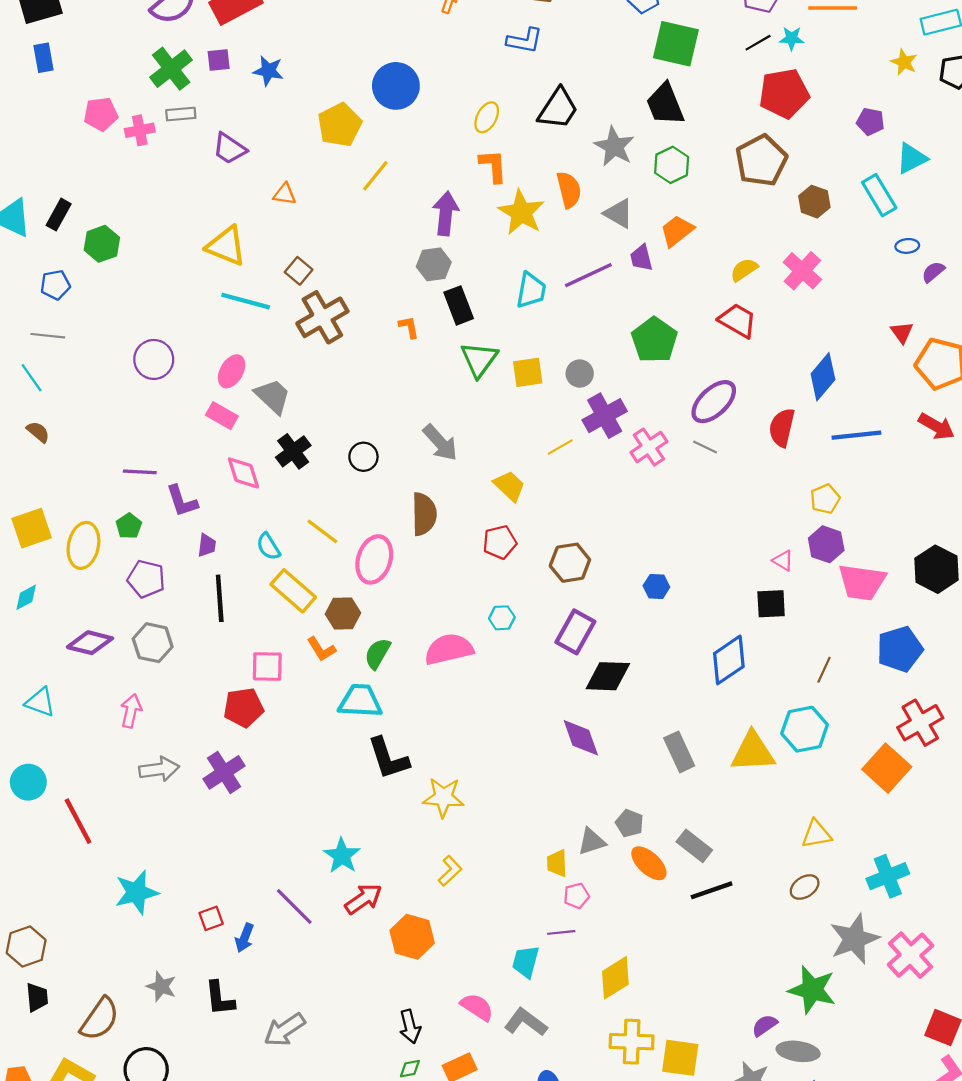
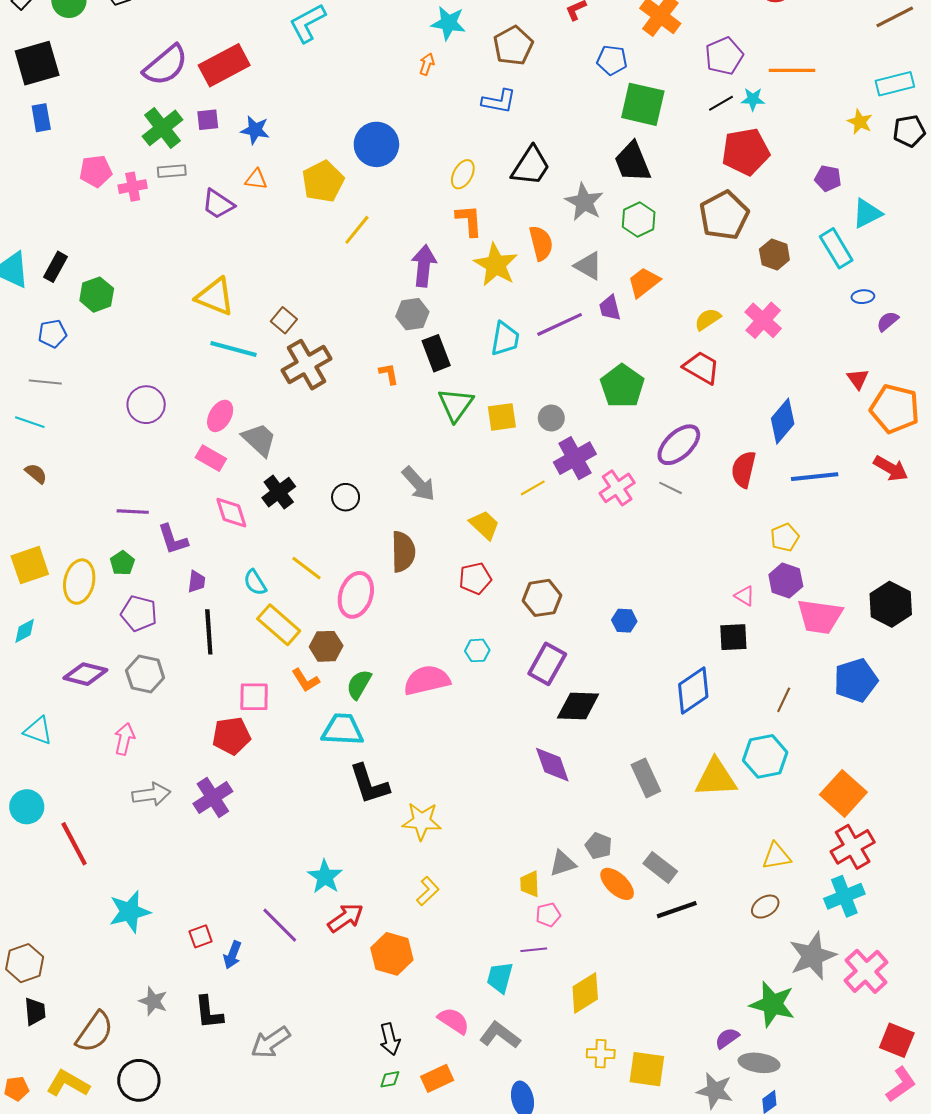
orange triangle: (285, 194) -> (256, 179), moved
cyan line: (32, 378) -> (30, 422), turned -36
red cross: (920, 723) -> (853, 847), moved
yellow cross: (632, 1042) -> (601, 1054), size x0.7

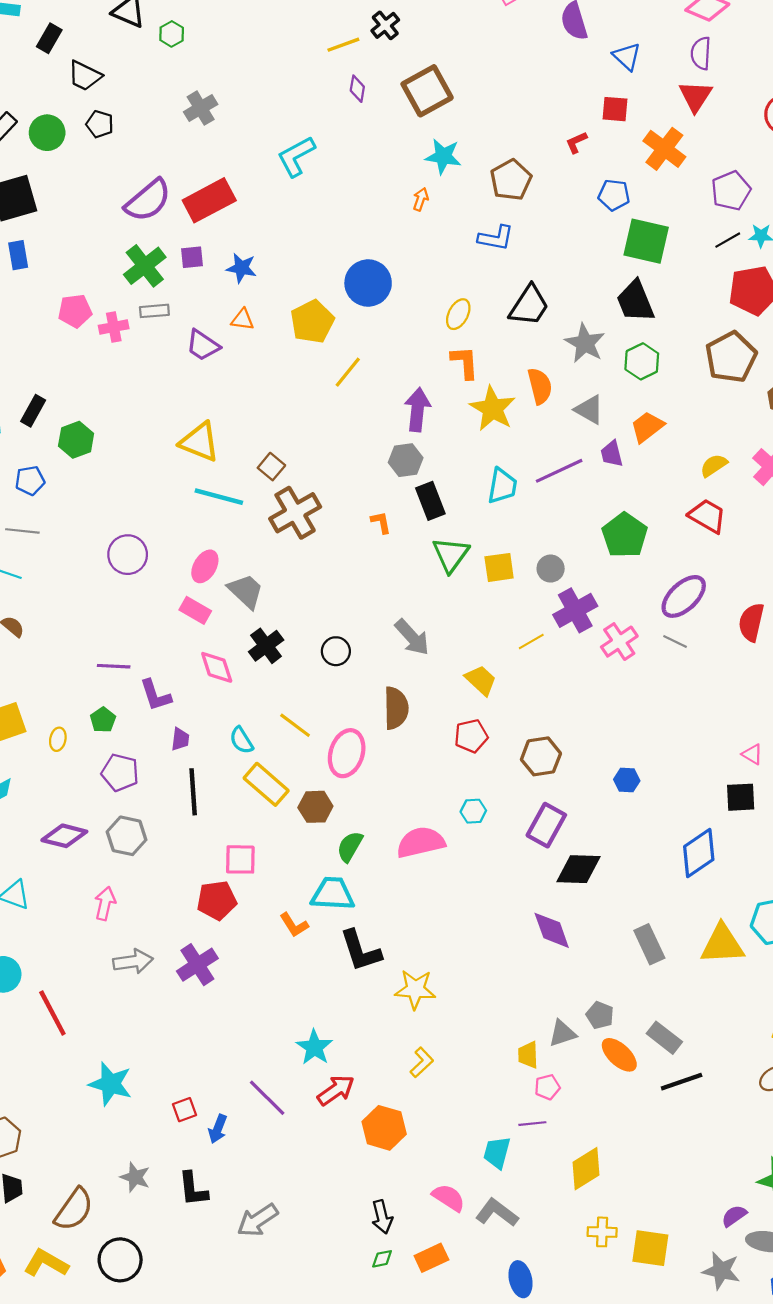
yellow ellipse: (79, 582) -> (58, 739), size x0.5
orange L-shape: (305, 680) -> (294, 925), moved
cyan star: (130, 912) -> (110, 1084), turned 30

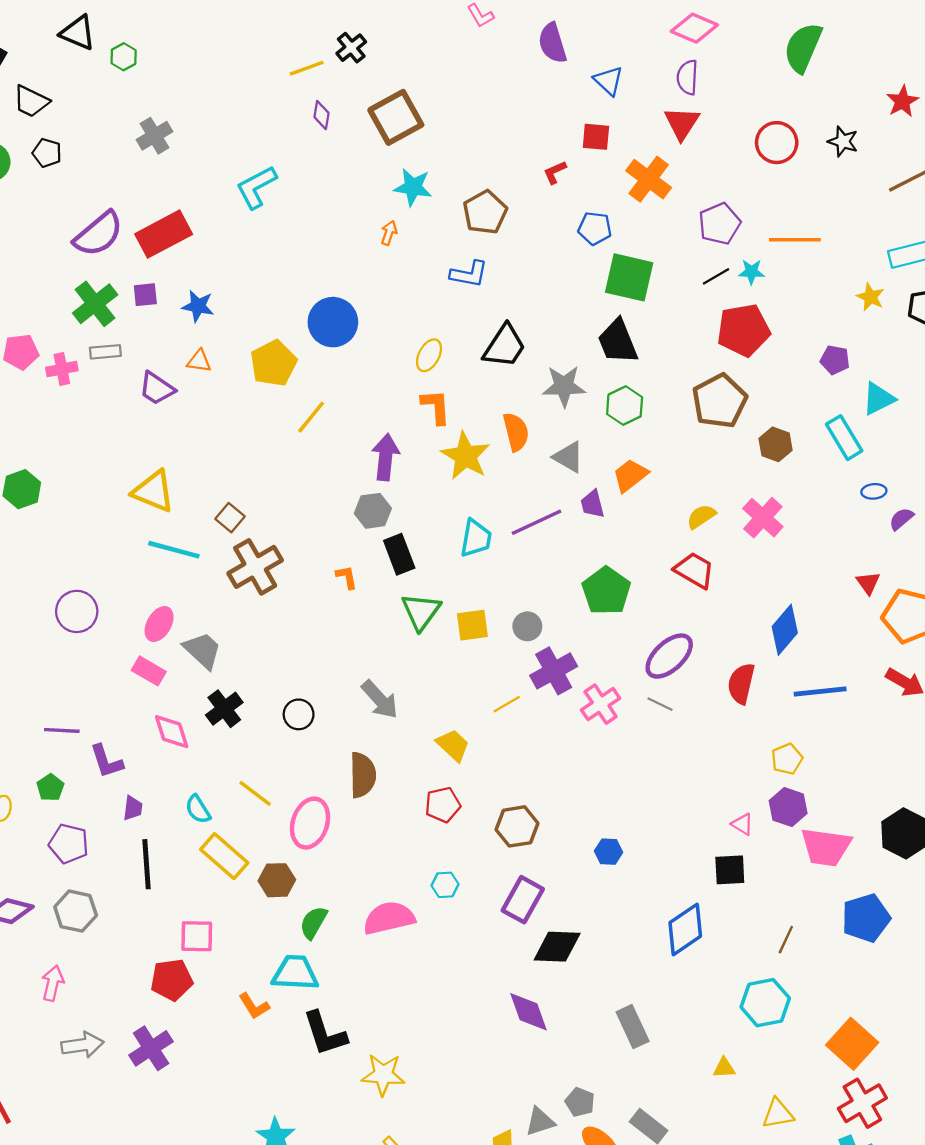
gray star: (585, 343) -> (564, 386), turned -30
yellow triangle: (722, 944) -> (724, 1068), moved, size x0.5

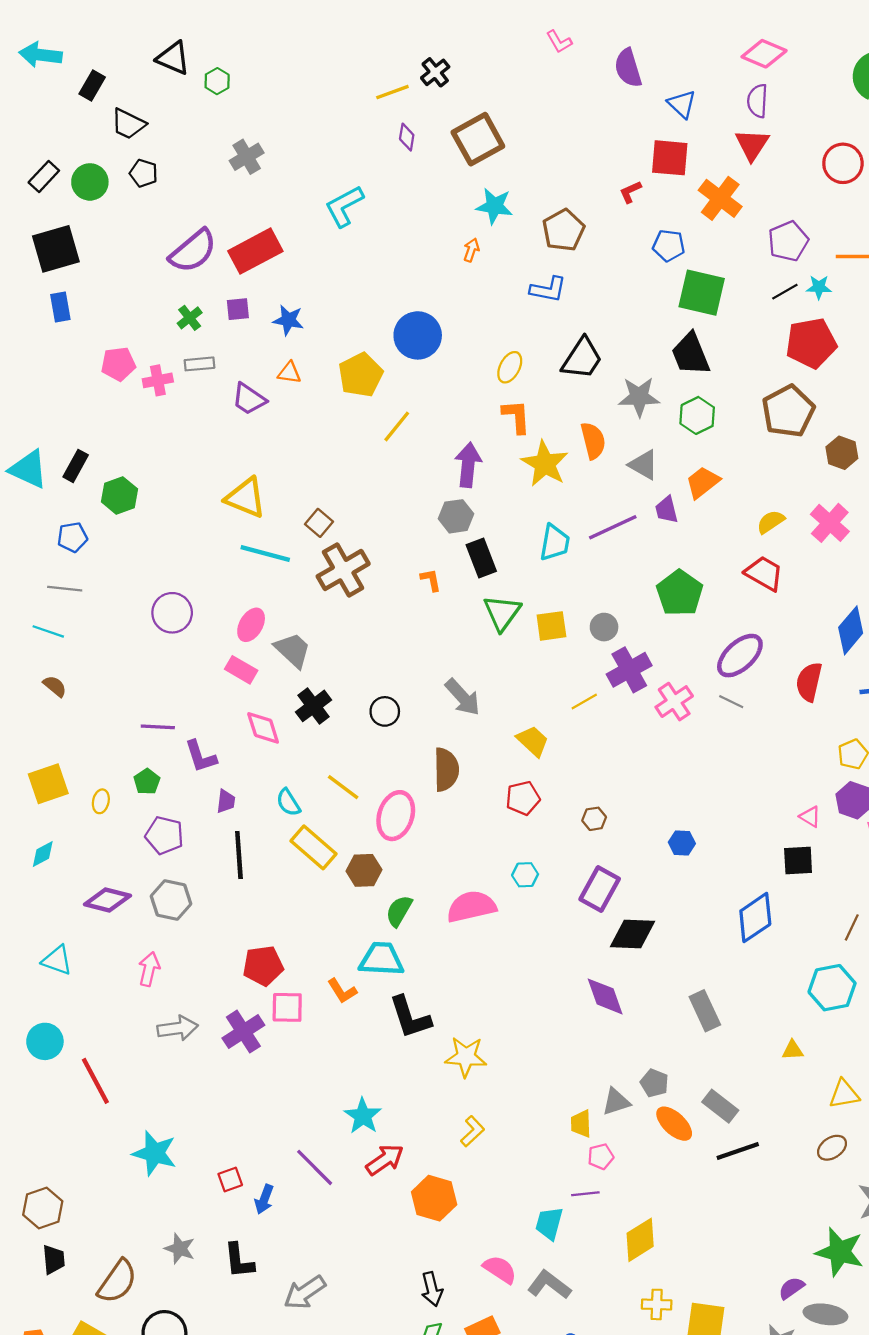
red square: (596, 137) -> (670, 158), size x1.4
green cross: (95, 304) -> (190, 318), size x0.6
brown hexagon: (517, 826) -> (594, 819), size x0.6
pink square: (197, 936) -> (287, 1007), moved

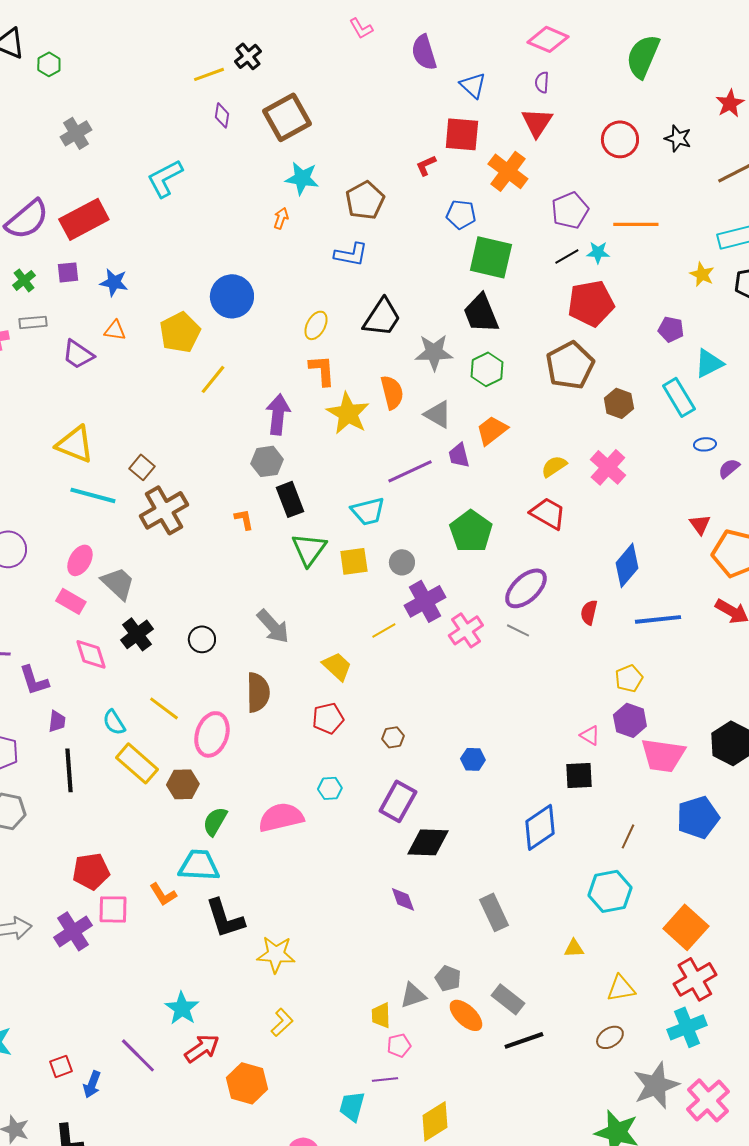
purple semicircle: (757, 101) -> (542, 82), size x0.7
cyan trapezoid: (555, 543) -> (368, 511), moved, turned 66
red semicircle: (809, 682) -> (589, 612), size x0.7
purple diamond: (605, 996) -> (403, 899), size x0.7

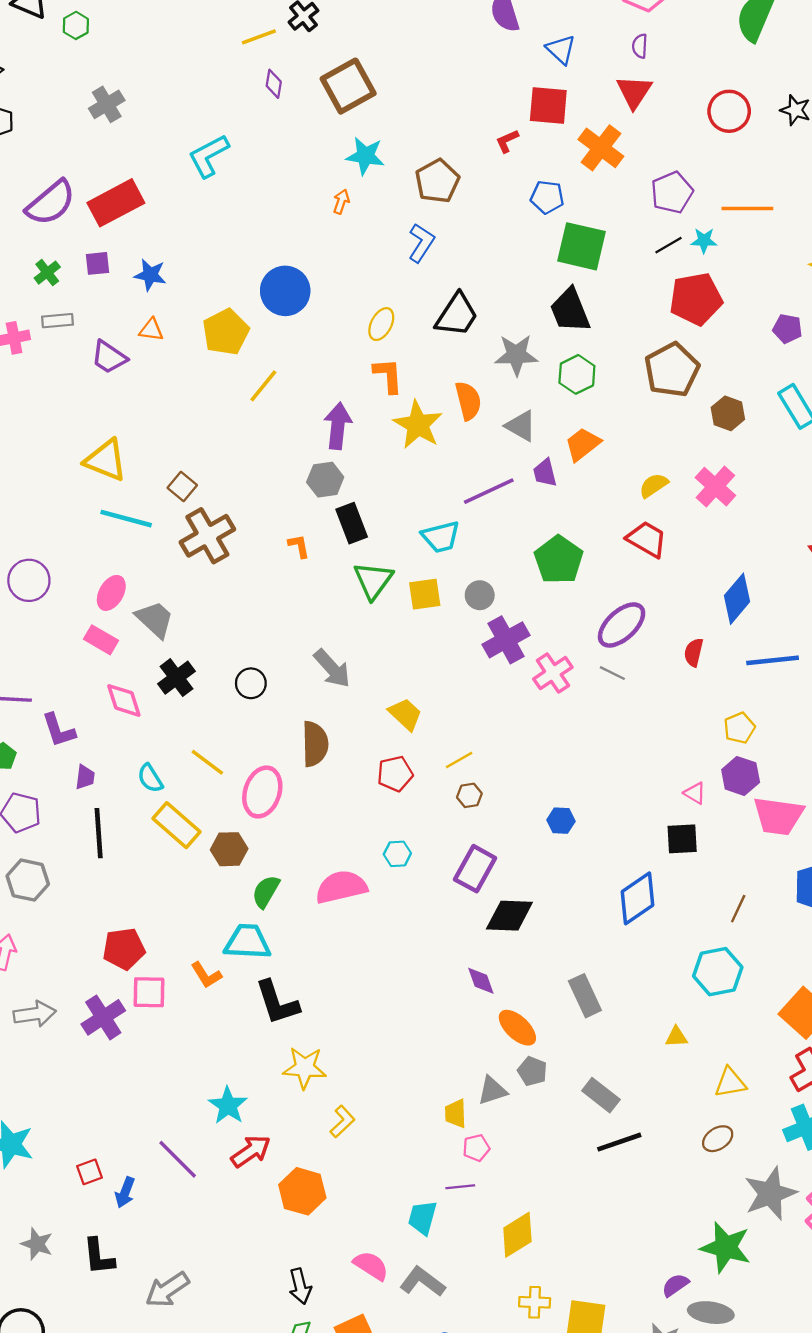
blue L-shape: (351, 254) -> (421, 243), turned -68
yellow line: (384, 630) -> (459, 760), moved
yellow star: (276, 954) -> (305, 1068), moved
orange ellipse: (466, 1015) -> (517, 1028), moved

